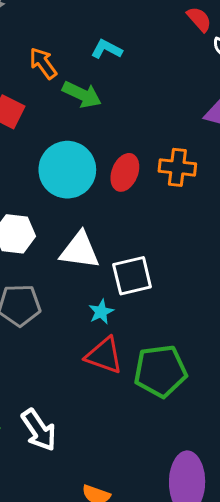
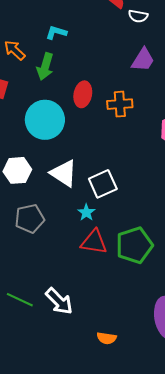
green arrow: (82, 94) -> (45, 67), turned 92
red ellipse: (125, 172) -> (83, 94), moved
white triangle: (80, 250) -> (64, 173), turned 36

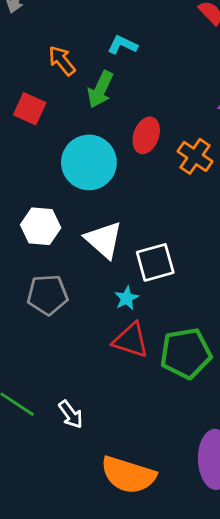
orange cross: (120, 104) -> (195, 156), turned 30
white arrow: (59, 301) -> (71, 414), size x0.7
orange semicircle: (107, 338) -> (128, 475), size x2.0

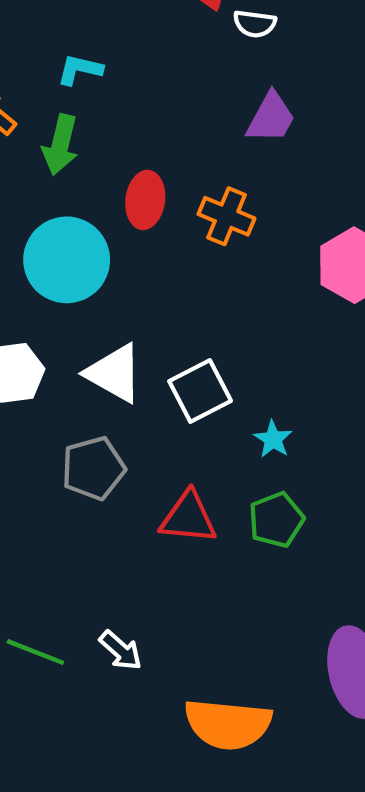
gray pentagon: (47, 295) -> (93, 468), moved
cyan star: (127, 298) -> (273, 439), moved
green pentagon: (186, 353) -> (276, 520), size x0.7

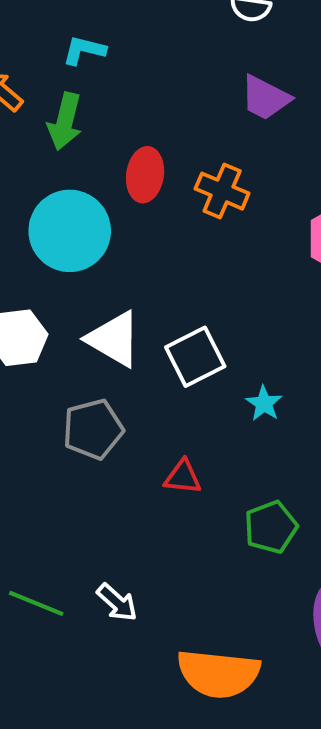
purple trapezoid: (271, 118) -> (265, 98), turned 88
red triangle: (188, 518) -> (183, 477), size x0.7
green pentagon: (276, 520) -> (271, 527), moved

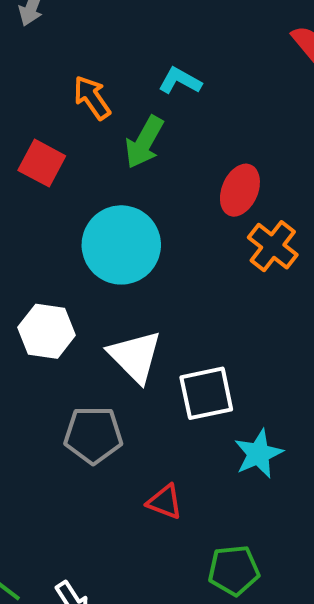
red ellipse: (145, 175) -> (240, 190), moved
cyan star: (264, 403) -> (258, 454), size x1.4

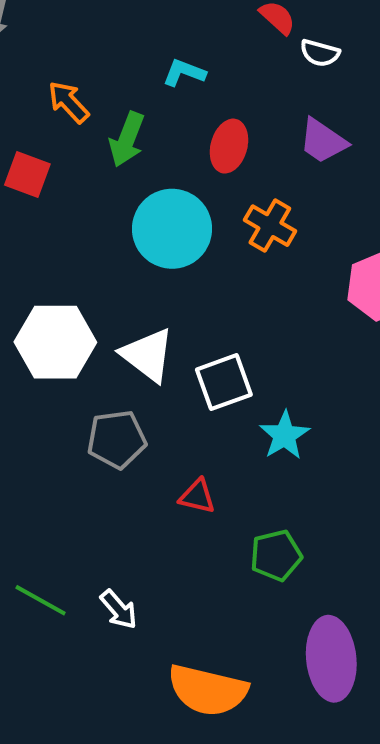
cyan L-shape: (180, 81) -> (184, 73), moved
red ellipse: (240, 190) -> (229, 146), moved
cyan circle: (121, 245) -> (172, 229), moved
white hexagon: (47, 331) -> (55, 342), size x1.4

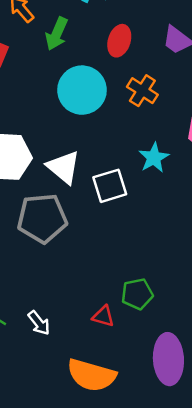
cyan star: (285, 435) -> (154, 158), moved
gray pentagon: (117, 439) -> (42, 218), size x1.4
red triangle: (197, 496) -> (103, 316), moved

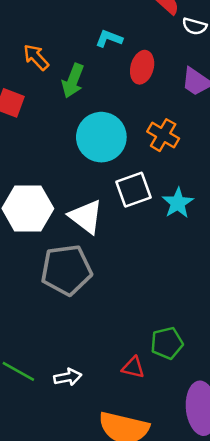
red ellipse: (119, 41) -> (142, 67), moved
white square: (110, 186) -> (133, 190), moved
white arrow: (39, 323) -> (68, 377), turned -60

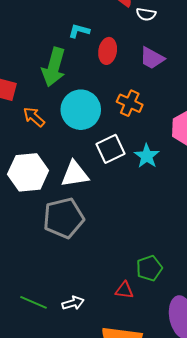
orange arrow: (36, 57) -> (34, 117), moved
green arrow: (73, 81) -> (54, 67), size x1.4
white triangle: (86, 217) -> (75, 174), turned -40

